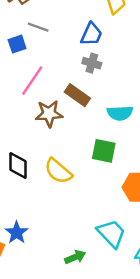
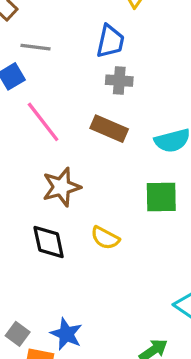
pink line: (32, 81) -> (43, 122), turned -60
brown star: (49, 114) -> (61, 187), moved
yellow semicircle: (58, 171) -> (105, 238), size x0.7

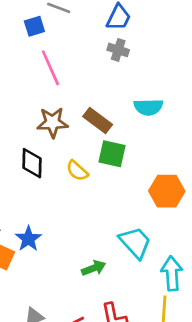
brown rectangle: (109, 129) -> (98, 120), moved
green square: (161, 197) -> (112, 154), moved

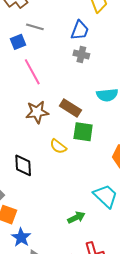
black diamond: (32, 163) -> (23, 165), moved
blue star: (28, 239) -> (21, 237), moved

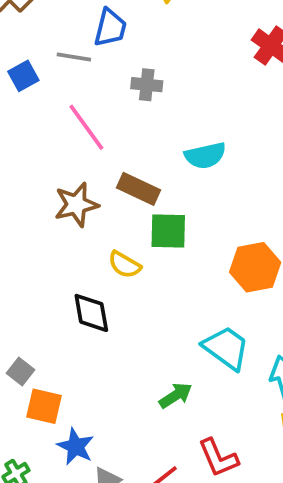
gray line: (35, 27) -> (74, 57), moved
blue trapezoid: (80, 30) -> (110, 28), moved
pink line: (32, 72) -> (86, 127), moved
black diamond: (23, 165) -> (91, 313), moved

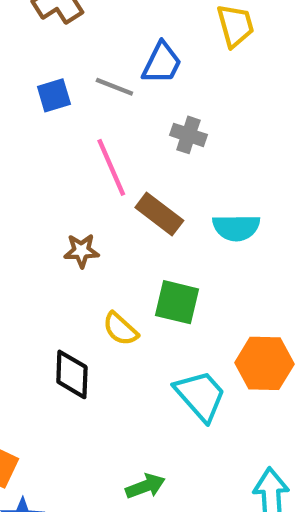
brown rectangle: (139, 189) -> (159, 214), moved
brown star: (76, 205) -> (81, 251), size x0.7
cyan trapezoid: (226, 348) -> (200, 396), moved

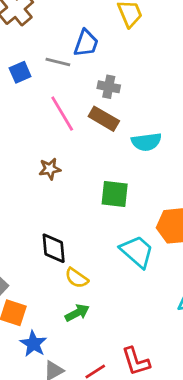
brown rectangle: (159, 214) -> (104, 119), moved
yellow semicircle: (120, 329) -> (77, 278), moved
green arrow: (145, 486) -> (77, 313), moved

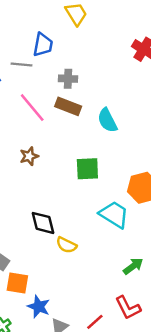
cyan semicircle: (146, 142) -> (107, 120), turned 80
green arrow: (77, 313) -> (133, 266), moved

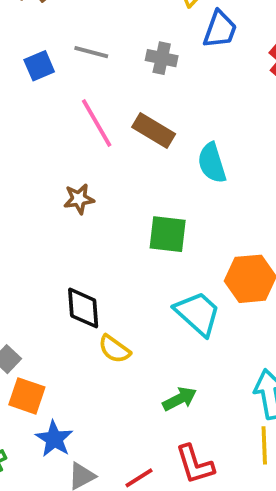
blue trapezoid: (43, 45) -> (220, 29), moved
gray cross: (68, 79) -> (162, 58), moved
green arrow: (133, 266) -> (180, 399), moved

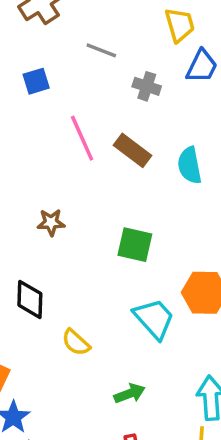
gray line: (91, 52) -> (101, 50), moved
cyan semicircle: (212, 163) -> (190, 165), moved
brown star: (79, 199) -> (51, 222), moved
black diamond: (83, 308) -> (30, 299), moved

